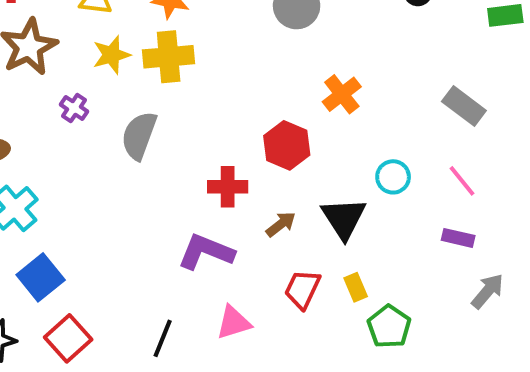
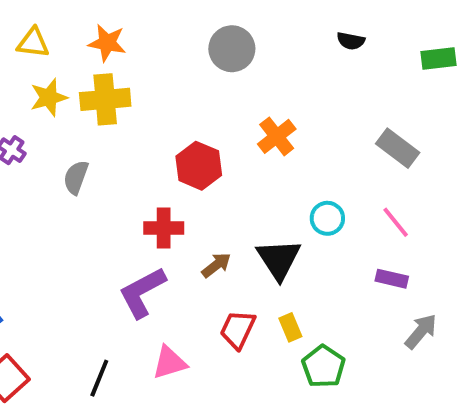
gray semicircle: (139, 136) -> (76, 177), size x0.7
red hexagon: (287, 145) -> (199, 166), moved
purple L-shape: (206, 252) -> (142, 292), turned -50

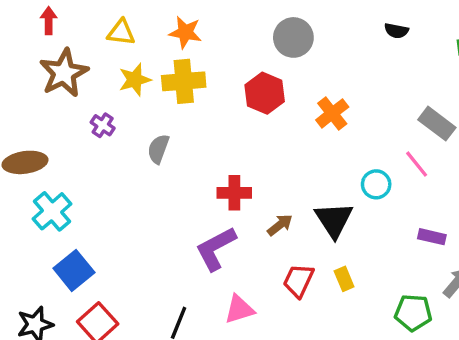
red hexagon: (199, 166) -> (265, 93), moved
pink line: (396, 222) -> (417, 164), moved
green pentagon: (323, 366) -> (413, 313), moved, turned -30

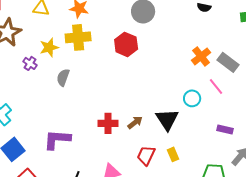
yellow star: (135, 80) -> (49, 47), moved
orange cross: (332, 113) -> (201, 56), moved
red cross: (234, 193) -> (108, 123), moved
purple L-shape: (216, 248) -> (57, 139), moved, turned 32

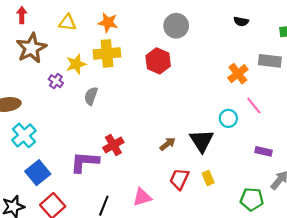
gray rectangle: (228, 62) -> (270, 61), moved, turned -30
red cross: (108, 123) -> (113, 145), moved, turned -30

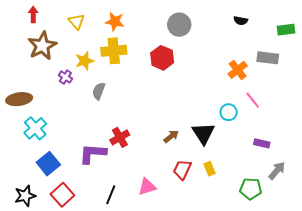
yellow triangle: (68, 23) -> (77, 22), turned 42

